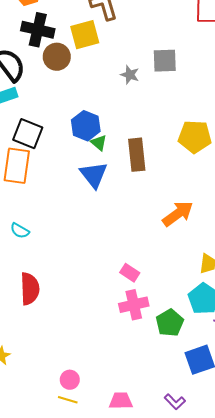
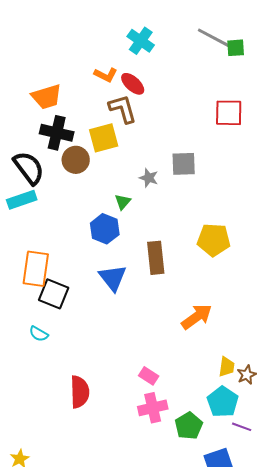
black square: (28, 134) -> (54, 294), moved
green triangle: (99, 143) -> (123, 202), moved, turned 30
red semicircle: (30, 289) -> (80, 392), moved

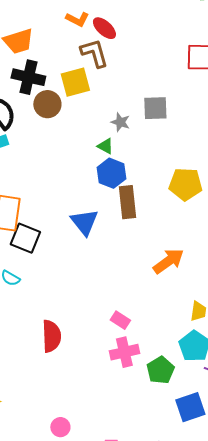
green triangle: (123, 202) -> (105, 146), moved, turned -42
blue hexagon: (105, 229) -> (111, 173), moved

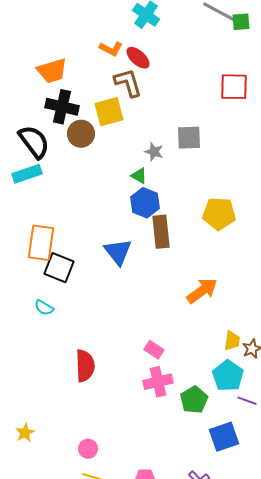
pink circle: (60, 427) -> (88, 449), moved

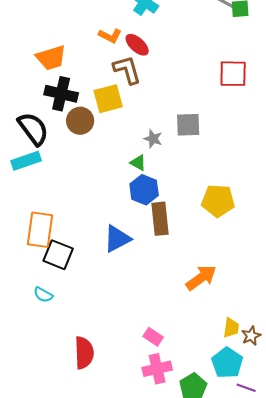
blue triangle: (118, 252) -> (117, 239), turned 40

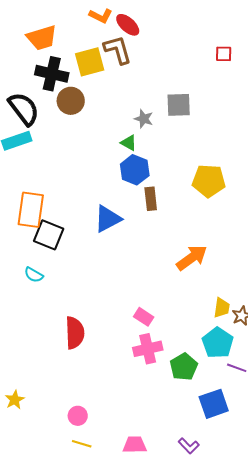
red square: (233, 74) -> (224, 54), size x0.6
yellow square: (108, 99) -> (90, 62), moved
brown rectangle: (160, 219) -> (151, 199), size x0.7

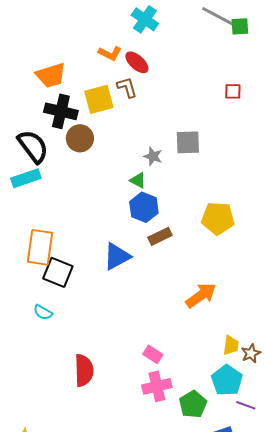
brown L-shape: (118, 50) -> (127, 87), size x0.7
brown rectangle: (151, 199) -> (160, 236), turned 70

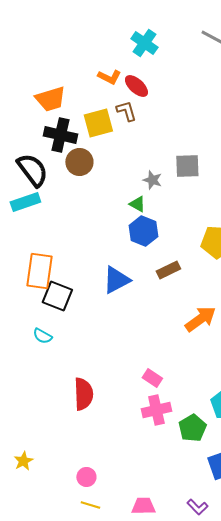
brown rectangle: (160, 236) -> (168, 270), moved

